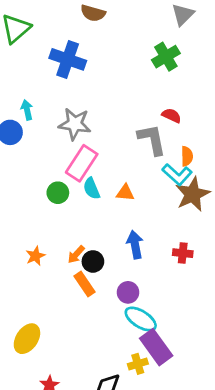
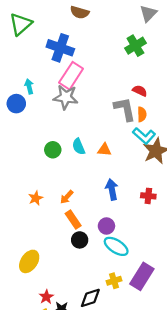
orange semicircle: (187, 156) -> (142, 114), moved
pink rectangle: (82, 163) -> (71, 76), moved
black circle: (93, 261) -> (80, 240), moved
purple rectangle: (156, 347) -> (142, 276), moved, turned 68

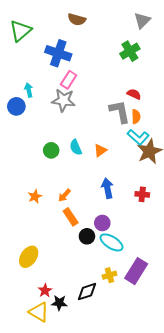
pink rectangle: (71, 76) -> (69, 80), size x0.7
orange triangle: (104, 150) -> (100, 150), turned -40
black circle: (80, 240) -> (87, 236), moved

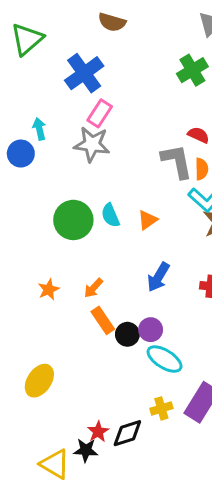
blue cross: (58, 53) -> (84, 73), turned 35
green circle: (51, 150) -> (73, 220), size x1.6
blue arrow: (107, 188) -> (158, 277), turned -138
black circle: (87, 236) -> (127, 334), moved
red star: (45, 291) -> (98, 432), moved

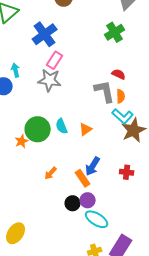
orange star: (49, 289) -> (22, 141), moved
orange rectangle: (103, 320) -> (83, 178), moved

